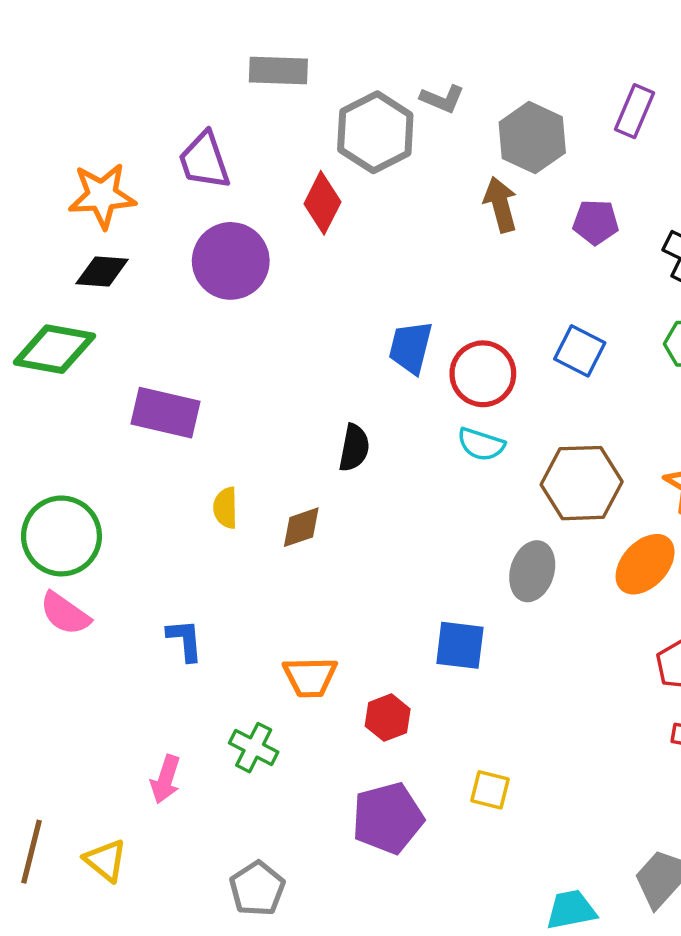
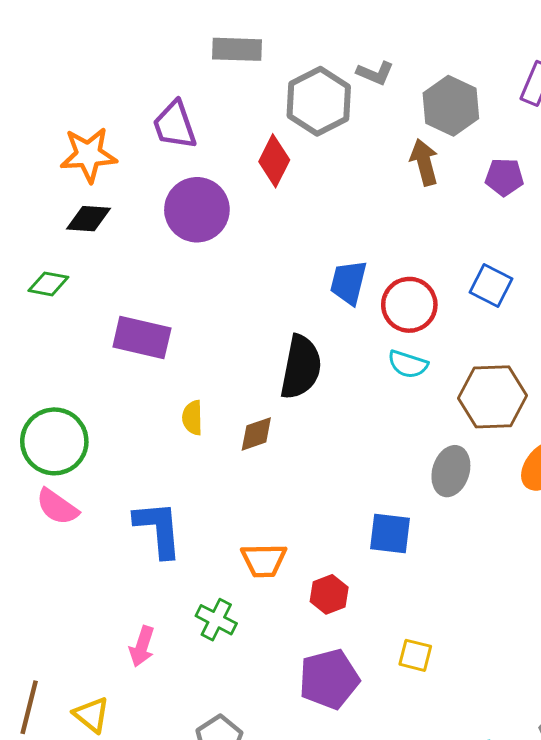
green diamond: (54, 349) -> (48, 284), size x0.6
black semicircle: (354, 448) -> (301, 367), size x1.6
blue L-shape: (185, 640) -> (158, 529), size x1.6

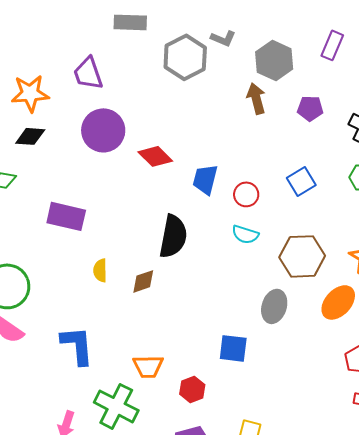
red diamond: (274, 161) -> (155, 156), moved, turned -72
blue square: (491, 285) -> (301, 181), turned 32
red circle: (409, 305) -> (246, 194), size x0.7
green cross: (216, 620) -> (116, 406), size x1.6

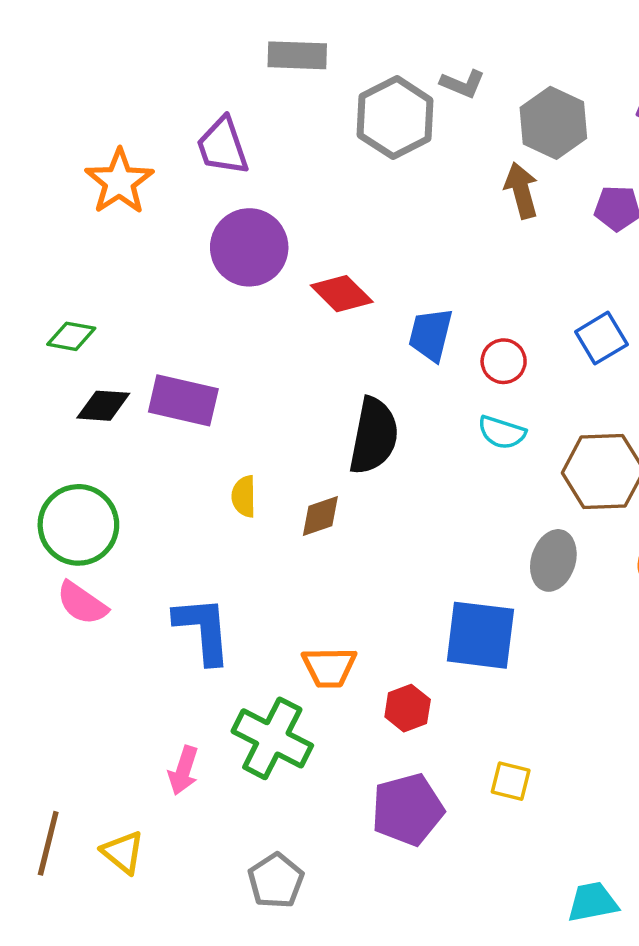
orange star: (30, 93) -> (119, 182), turned -30
black diamond: (30, 136) -> (103, 406), moved
blue square: (233, 348) -> (480, 635), size x1.4

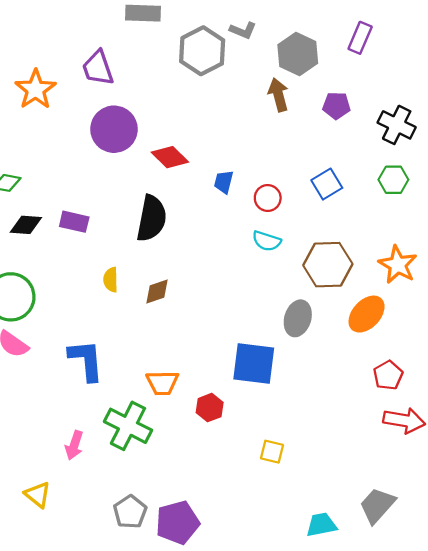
blue trapezoid: (431, 335) -> (224, 182), size x0.7
purple rectangle: (183, 400) -> (74, 222), size x0.7
black semicircle: (374, 436) -> (152, 218), moved
purple pentagon: (408, 810) -> (177, 523), moved

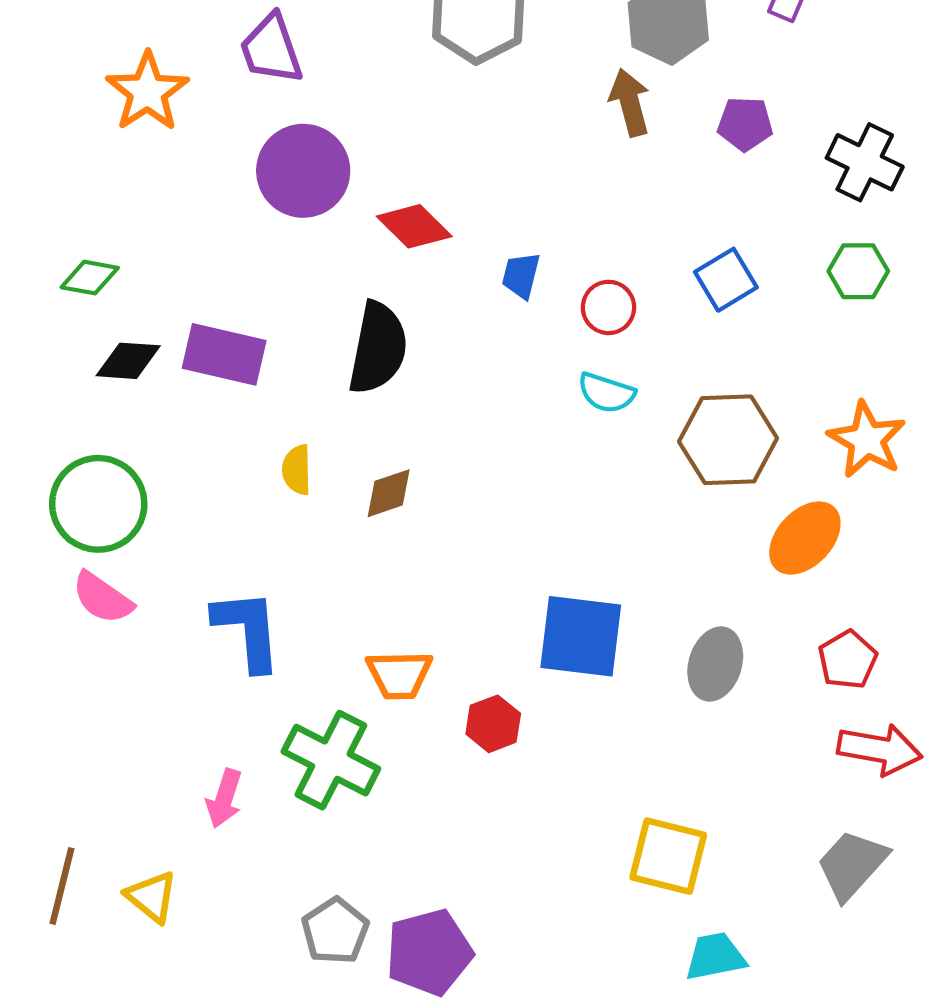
purple rectangle: (74, 222) -> (224, 354), size x1.4
gray ellipse: (298, 318) -> (715, 664), moved
yellow square: (272, 452) -> (668, 856), moved, size x1.6
gray trapezoid: (377, 505) -> (852, 865), moved

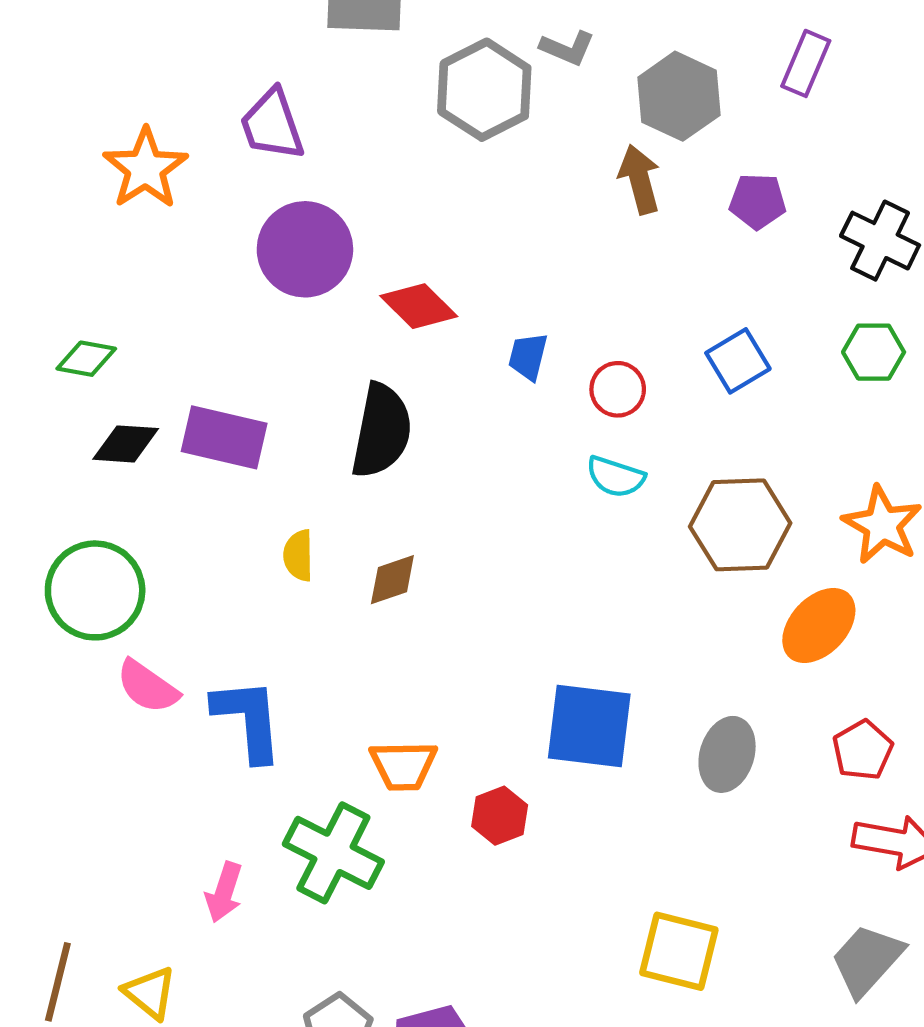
pink semicircle: (102, 598) -> (148, 687), moved

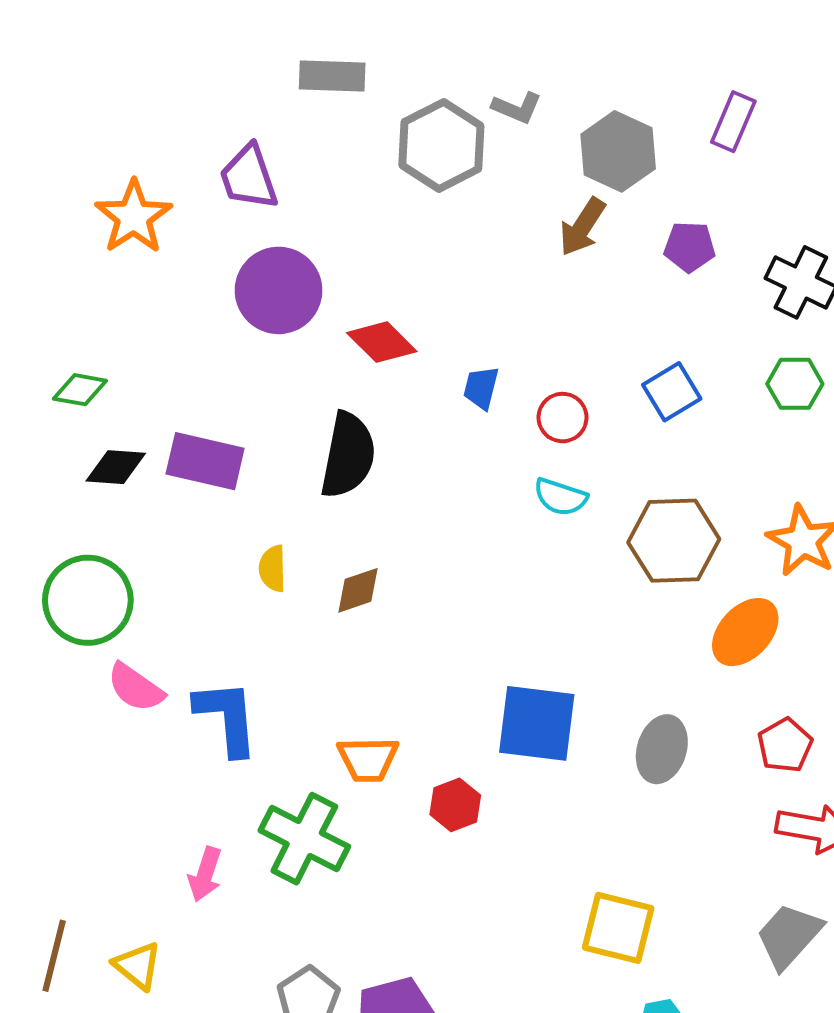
brown arrow: (640, 179) -> (582, 227), turned -132

